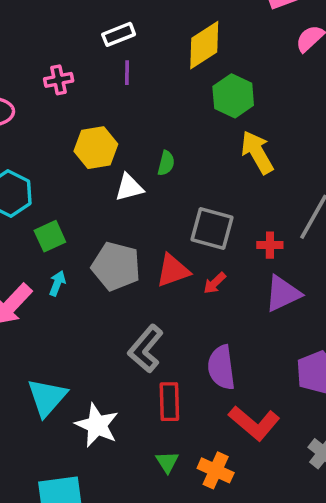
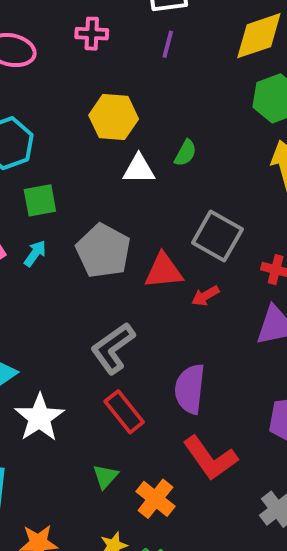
red rectangle: (169, 402) -> (124, 412), turned -51

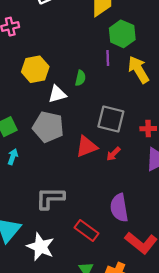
purple line: (168, 44) -> (108, 58), moved
gray pentagon: (103, 251) -> (48, 127), moved
gray L-shape: (113, 348) -> (50, 198), moved, turned 52

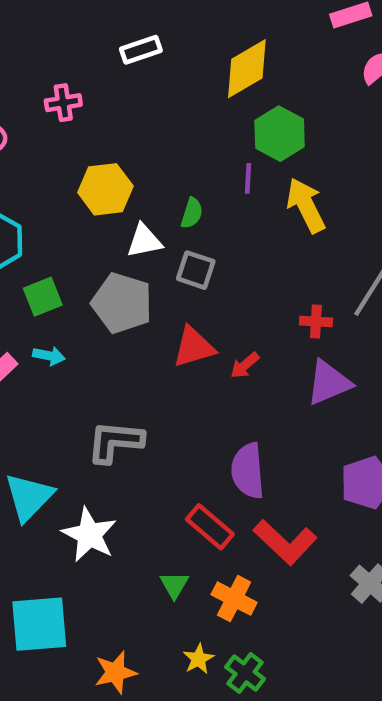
gray square: (111, 119) -> (196, 270), moved, size x0.7
cyan arrow: (13, 157) -> (49, 356), turned 77
red rectangle: (86, 230) -> (210, 527), moved

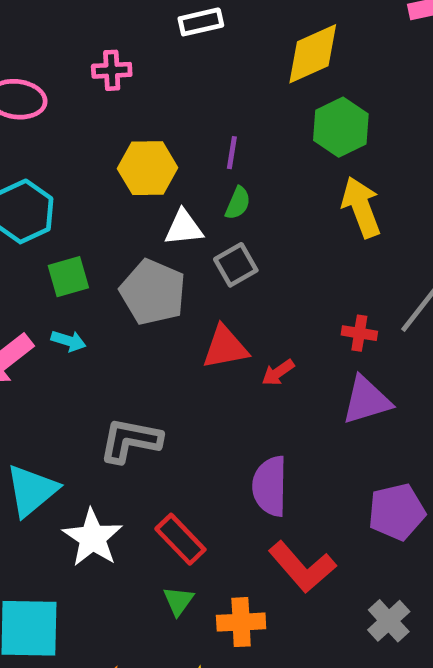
purple line: (248, 178) -> (232, 153), moved
gray square: (196, 270) -> (236, 265), turned 36
red rectangle: (210, 527) -> (180, 539), moved
orange cross: (234, 599) -> (241, 622), turned -36

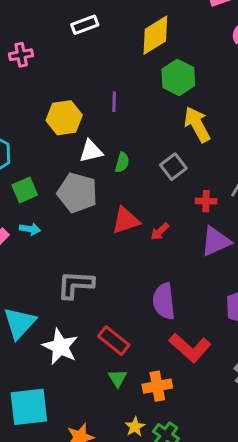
pink cross: (112, 70) -> (21, 55), moved
green semicircle: (238, 203) -> (122, 162), moved
gray square: (236, 265) -> (173, 167), moved

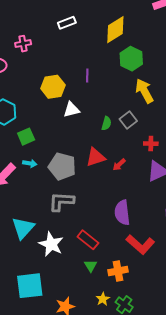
green semicircle: (122, 162) -> (106, 123), moved
gray pentagon: (77, 193) -> (62, 166), moved

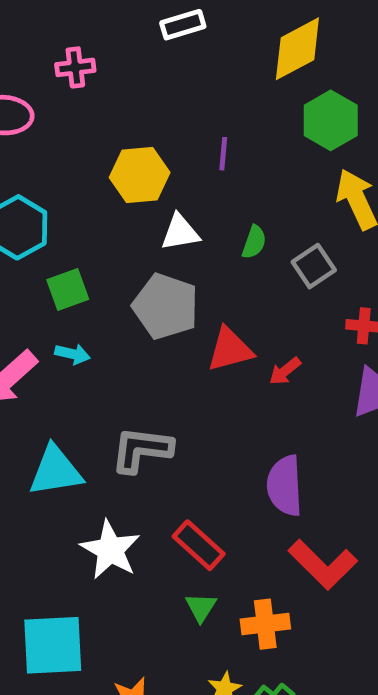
green semicircle: (106, 123) -> (254, 242), moved
gray pentagon: (62, 166) -> (166, 306), moved
cyan triangle: (23, 228) -> (56, 471), moved, turned 35

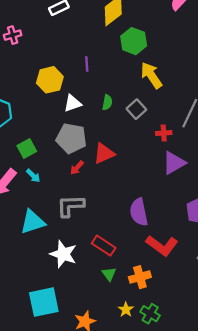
green square: (68, 289) -> (27, 149), moved
cyan arrow: (72, 354) -> (33, 176), moved, turned 40
red arrow: (285, 371) -> (77, 168), moved

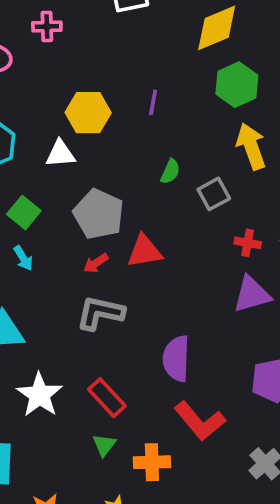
white triangle: (73, 103) -> (60, 154), moved
green square: (27, 149) -> (24, 213), turned -36
gray L-shape: (70, 206) -> (100, 313), moved

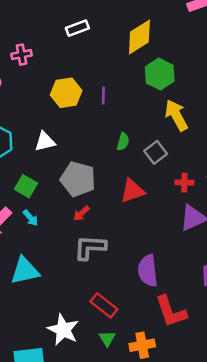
yellow hexagon: (88, 113) -> (66, 93), moved
red triangle: (144, 251) -> (132, 191), moved
white star: (39, 395) -> (63, 330), moved
red L-shape: (200, 421) -> (171, 311), turned 30

